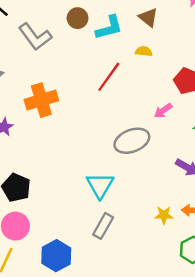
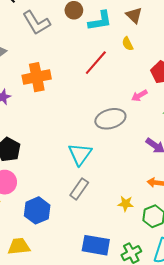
yellow semicircle: (144, 51) -> (128, 44), turned -128
yellow star: (164, 215) -> (126, 204), moved

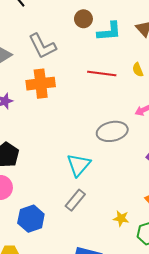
gray L-shape: (36, 23) -> (42, 46), moved
yellow semicircle: (128, 44) -> (138, 70), moved
red line: (96, 63) -> (102, 73), turned 52

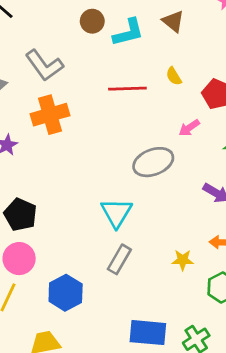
yellow star: (121, 218) -> (183, 260), moved

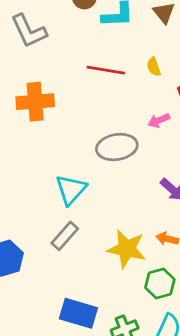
orange cross: (50, 115) -> (35, 102), moved
yellow star: (183, 260) -> (127, 249), size x1.8

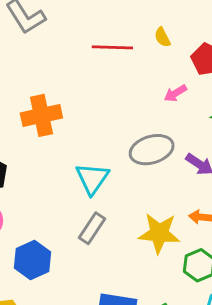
orange cross: (35, 102) -> (41, 115), moved
gray ellipse: (117, 147) -> (152, 150), moved

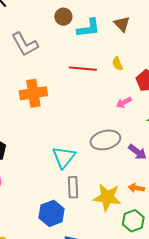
orange cross: (41, 115) -> (33, 93), moved
gray rectangle: (92, 228) -> (73, 187), moved, turned -40
blue hexagon: (33, 260) -> (52, 213), moved

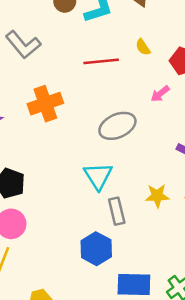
gray ellipse: (105, 140) -> (117, 126), moved
yellow star: (107, 197) -> (157, 196), moved, size x0.7

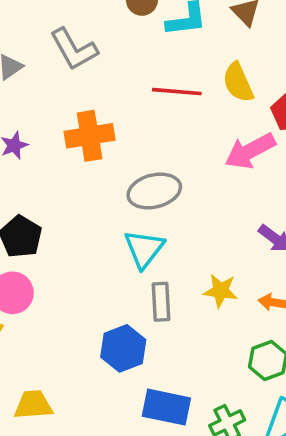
yellow semicircle: (143, 47) -> (238, 82), size x1.6
pink arrow: (160, 94) -> (250, 151), size x1.8
gray ellipse: (117, 126) -> (154, 191), moved

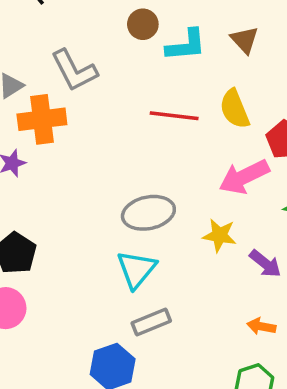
orange cross: (90, 136) -> (42, 119), moved
yellow star: (221, 291) -> (220, 235), moved
gray rectangle: (161, 302) -> (151, 322), turned 69

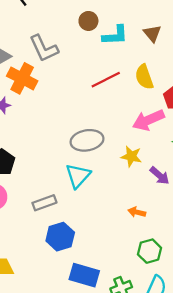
red line: (174, 116) -> (106, 80), turned -36
orange cross: (42, 119) -> (22, 78), turned 32
gray rectangle: (151, 322) -> (44, 203), moved
orange arrow: (261, 326) -> (137, 212), moved

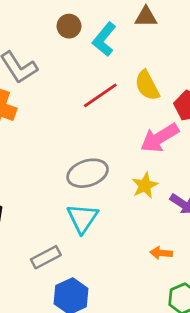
brown triangle: (152, 34) -> (146, 17), moved, turned -42
cyan L-shape: (115, 35) -> (104, 39), turned 140
yellow star: (131, 156) -> (145, 185), turned -30

